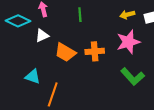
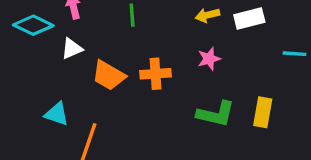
pink star: (128, 42) -> (209, 59), size x0.6
green L-shape: (133, 77) -> (216, 114), turned -35

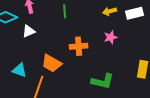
orange trapezoid: (109, 75) -> (52, 63), moved
green L-shape: (216, 114) -> (103, 81), moved

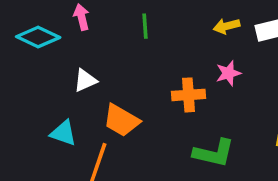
white triangle: (29, 31) -> (85, 80), moved
orange cross: (79, 46) -> (188, 95), moved

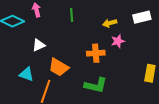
yellow arrow: (227, 26) -> (110, 23), moved
green L-shape: (214, 153) -> (96, 85), moved

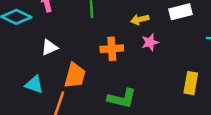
orange cross: (96, 53) -> (112, 49), moved
orange trapezoid: (59, 67) -> (75, 75), turned -105

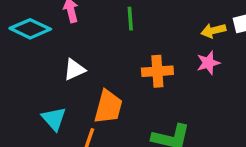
yellow arrow: (140, 19) -> (213, 31), moved
cyan triangle: (34, 84) -> (54, 119), turned 30

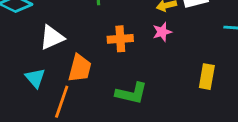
white triangle: (74, 70) -> (52, 37), size x1.4

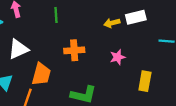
pink star: (162, 32) -> (118, 57), moved

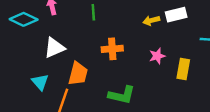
yellow rectangle: (145, 81) -> (183, 69), moved

